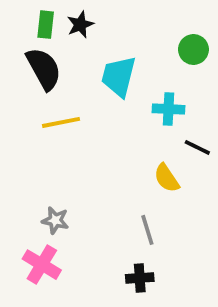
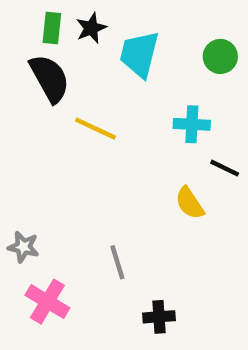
cyan trapezoid: (119, 76) -> (139, 54), moved
yellow line: (61, 122) -> (96, 129), moved, turned 36
gray star: (55, 220) -> (23, 247), moved
gray line: (147, 230) -> (117, 262), moved

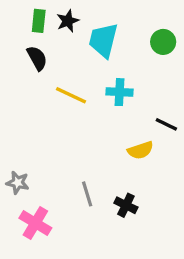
black semicircle: (50, 78) -> (37, 58), size x0.7
cyan cross: (192, 124) -> (119, 92), moved
yellow semicircle: (190, 203) -> (141, 150), turned -75
black cross: (159, 317) -> (126, 205), moved, turned 30

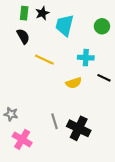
cyan cross: (119, 92) -> (86, 58), moved
yellow semicircle: (141, 150) -> (74, 83), moved
black cross: (126, 205) -> (79, 128), size x1.6

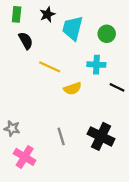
green rectangle: (24, 13) -> (17, 14), moved
green circle: (102, 26) -> (107, 34), moved
yellow semicircle: (74, 83) -> (72, 89), moved
black cross: (79, 128) -> (101, 136), moved

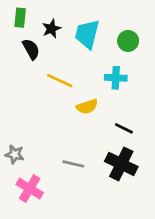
black star: (47, 14) -> (52, 29), moved
black line: (117, 87) -> (124, 128), moved
gray line: (61, 136) -> (73, 164), turned -60

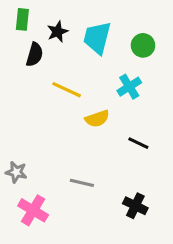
black semicircle: (31, 49) -> (35, 55), turned 45
cyan cross: (116, 78) -> (129, 87), turned -35
black cross: (121, 164) -> (135, 206), moved, size x0.7

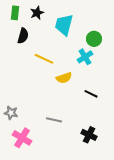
black star: (57, 32) -> (37, 13), moved
green circle: (143, 45) -> (94, 39), moved

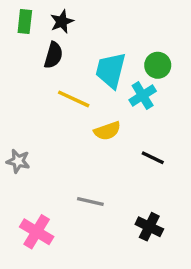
cyan trapezoid: (64, 25) -> (111, 70), moved
black semicircle: (23, 36) -> (53, 55), moved
gray star: (11, 113) -> (18, 161), moved

